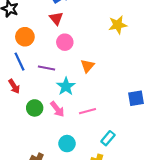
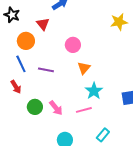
red triangle: (56, 18) -> (43, 24), moved
yellow star: (118, 25) -> (119, 22), moved
pink circle: (65, 42) -> (73, 45), moved
cyan star: (66, 86) -> (94, 91), moved

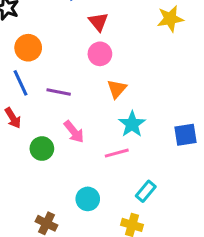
red triangle: (43, 24) -> (98, 22), moved
pink arrow: (56, 108) -> (74, 132), moved

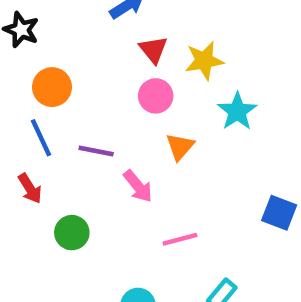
yellow star: (170, 19) -> (204, 61), moved
cyan star: (132, 124) -> (237, 111), moved
pink arrow: (74, 132) -> (138, 186), moved
blue square: (185, 135) -> (279, 213), turned 30

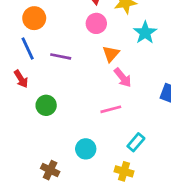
pink arrow: (138, 186) -> (123, 78), moved

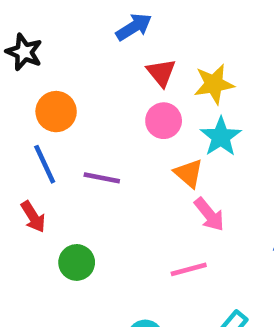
cyan star: (145, 33) -> (221, 137), moved
orange triangle: (111, 54) -> (189, 173), turned -30

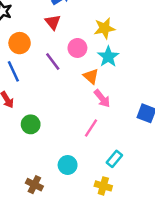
red triangle: (161, 73) -> (53, 22), moved
purple line: (102, 178) -> (53, 62), moved, turned 42
pink line: (189, 269) -> (91, 128), turned -42

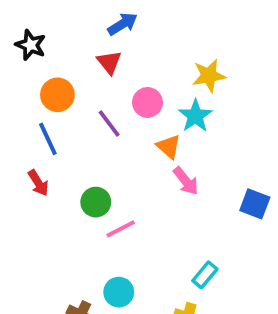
yellow star: (105, 28) -> (209, 76), moved
green circle: (31, 124) -> (96, 202), moved
pink line: (91, 128) -> (121, 229), moved, turned 30
cyan circle: (68, 165) -> (119, 292), moved

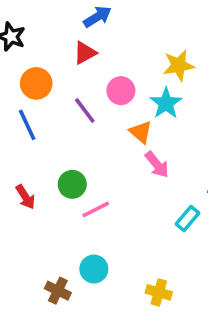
red triangle: (109, 62) -> (85, 53), turned 40
red arrow: (38, 183) -> (25, 197), moved
cyan rectangle: (205, 275) -> (188, 219), moved

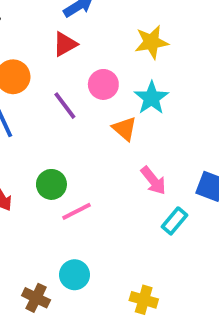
yellow star: (179, 65) -> (151, 42), moved
pink arrow: (157, 164) -> (153, 181), moved

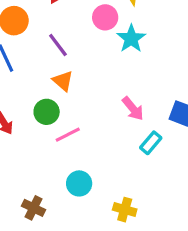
pink circle: (103, 84) -> (105, 17), moved
orange triangle: (125, 129) -> (63, 81), moved
cyan circle: (75, 275) -> (79, 183), moved

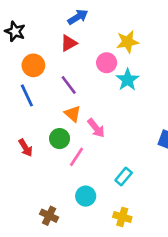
pink arrow: (133, 109) -> (96, 128), moved
pink line: (68, 135) -> (77, 157), turned -30
cyan rectangle: (151, 143) -> (124, 176), moved

